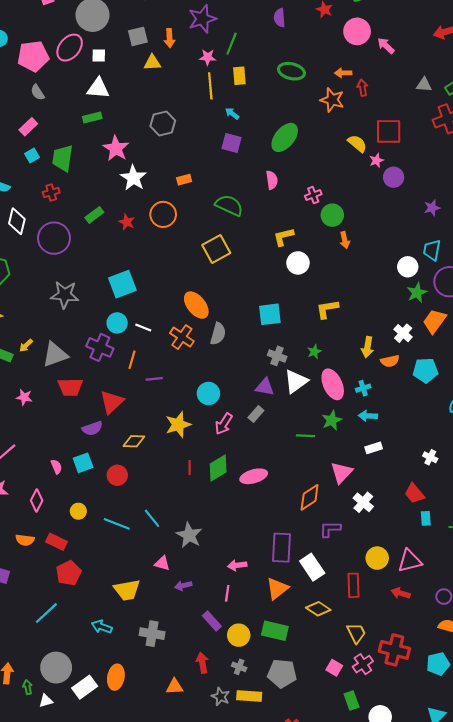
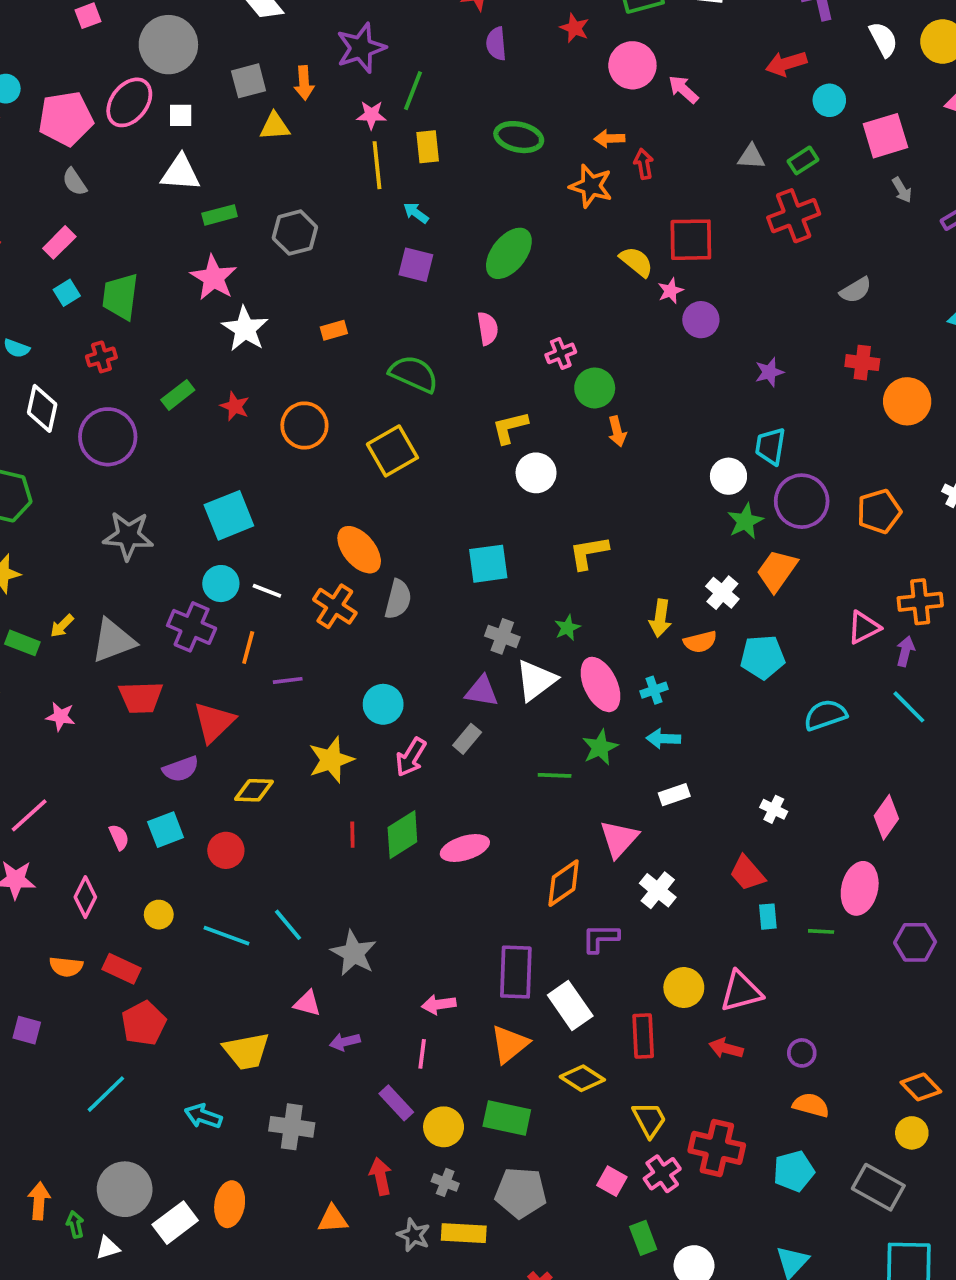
green rectangle: (92, 118) -> (220, 215), moved
orange circle: (163, 214) -> (304, 425), moved

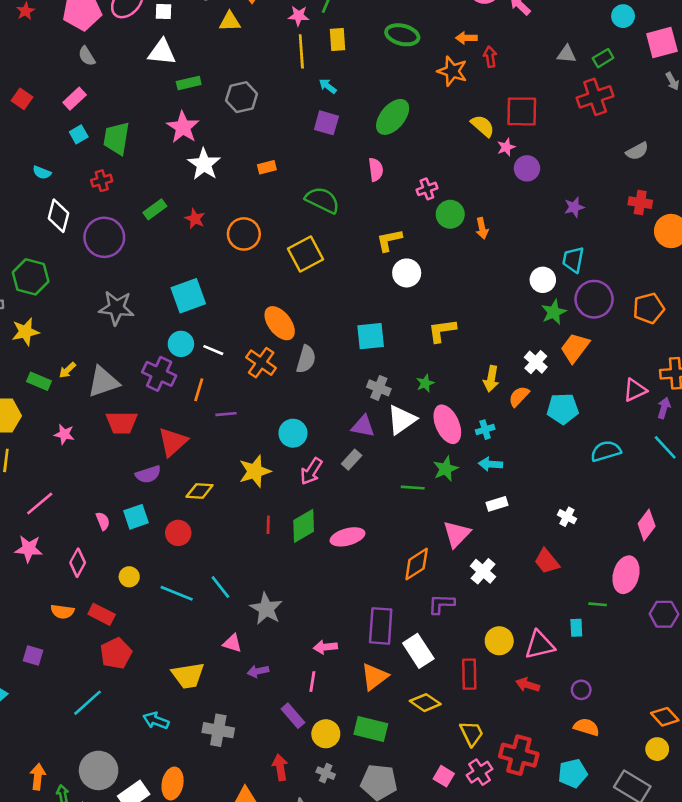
orange arrow: (617, 431) -> (482, 228), moved
orange semicircle: (700, 642) -> (519, 396), turned 145
cyan rectangle: (768, 917) -> (576, 628), moved

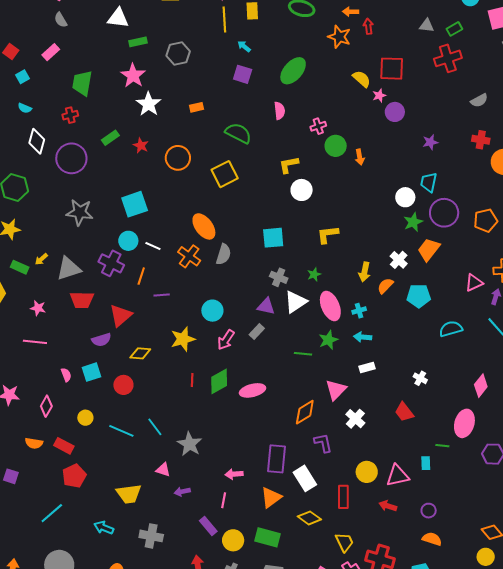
cyan square: (79, 134) -> (22, 77), moved
pink line: (40, 504) -> (35, 342), moved, turned 45
purple L-shape: (441, 604) -> (323, 443), turned 75

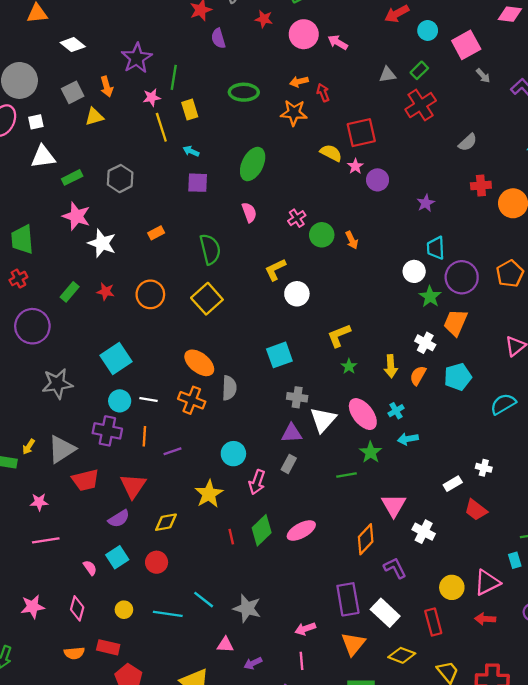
green semicircle: (238, 133) -> (210, 249), turned 64
green star: (314, 274) -> (349, 366), moved
white rectangle: (367, 368) -> (453, 484), moved

